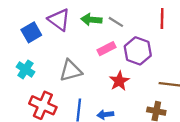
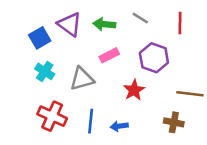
gray line: (116, 22) -> (140, 18), moved
pink rectangle: (107, 49) -> (109, 55), moved
cyan cross: (25, 69) -> (45, 71), moved

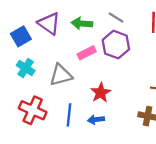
purple hexagon: (154, 58) -> (116, 45), moved
red star: (134, 90) -> (101, 93), moved

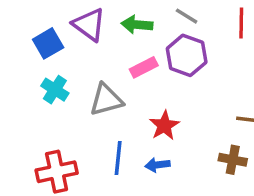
red cross: (33, 110) -> (57, 172), moved, turned -36

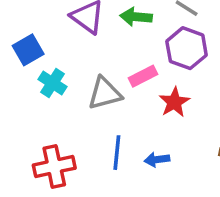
blue square: (48, 43) -> (28, 50), moved
pink rectangle: (144, 67) -> (143, 76), moved
red star: (164, 126) -> (174, 102), moved

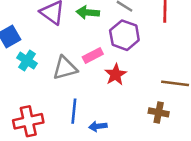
blue arrow: (157, 160) -> (98, 126), moved

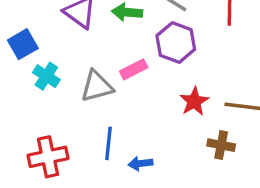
red star: (116, 74) -> (194, 101), moved

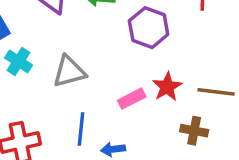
pink rectangle: (134, 69) -> (132, 99), moved

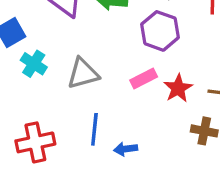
pink rectangle: (132, 99) -> (144, 78), moved

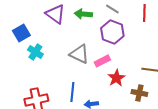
gray triangle: (83, 74) -> (79, 54), moved, turned 40
red star: (178, 88) -> (116, 78), moved

